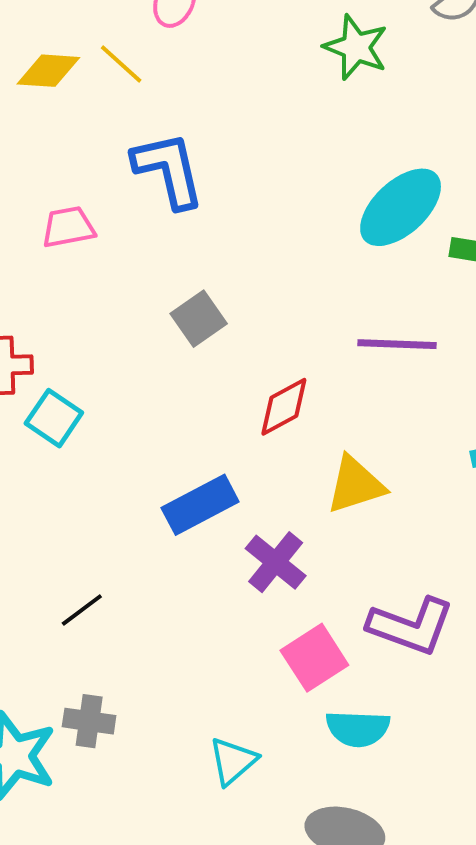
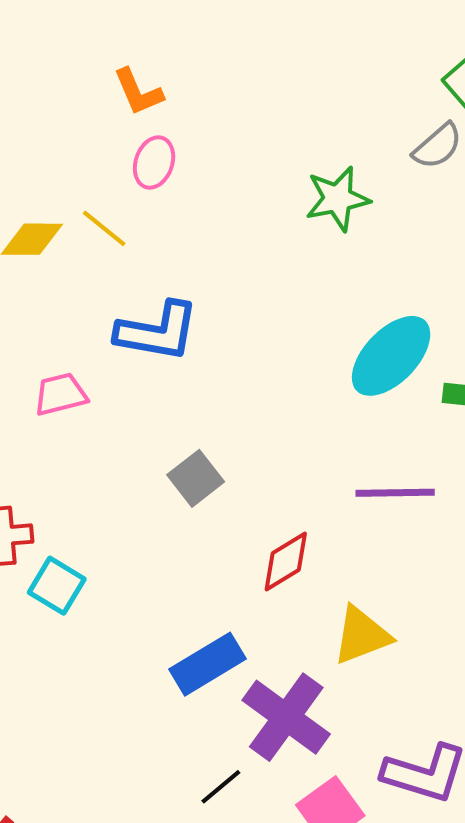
green star: (356, 47) -> (338, 199), turned -30
blue L-shape: (168, 170) -> (157, 331), turned 116
purple cross: (276, 562) -> (286, 717), size x1.4
black line: (82, 610) -> (221, 787), moved

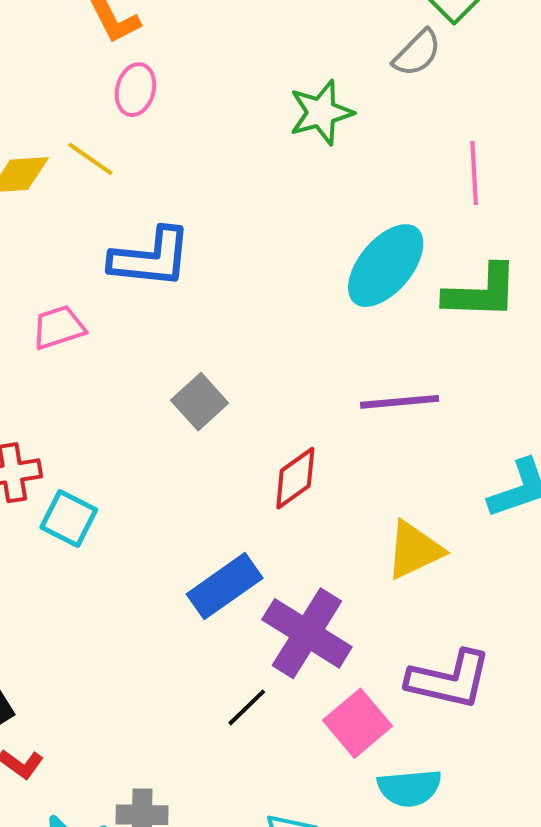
yellow triangle: (362, 635) -> (414, 550), moved

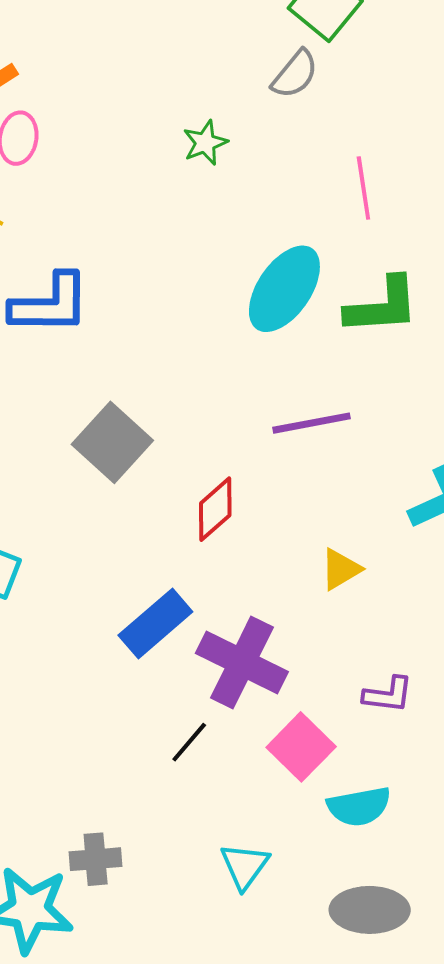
green star: (321, 112) -> (205, 143), size x0.7
gray square: (200, 402) -> (112, 442), size x1.4
yellow triangle: (414, 550) -> (341, 569), size x0.7
purple L-shape: (449, 680) -> (388, 695), size x0.6

